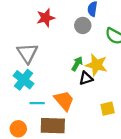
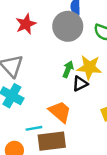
gray circle: (83, 25) -> (68, 26), size x1.6
cyan line: (37, 103) -> (34, 128), moved

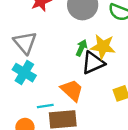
black triangle: (80, 84) -> (93, 63), size x1.5

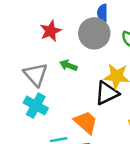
green arrow: (81, 48) -> (68, 65), moved, turned -91

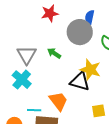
red star: (51, 31) -> (50, 13), moved
black triangle: (107, 93) -> (80, 81), turned 30

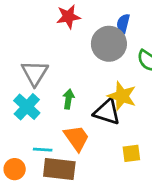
green arrow: (54, 53) -> (68, 99), moved, turned 64

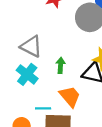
gray triangle: (35, 73) -> (31, 46), turned -30

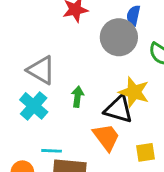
orange trapezoid: (70, 96) -> (106, 137), moved

